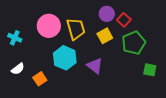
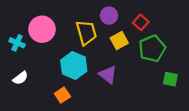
purple circle: (107, 14) -> (109, 16), moved
pink circle: (49, 26) -> (42, 29), moved
orange square: (40, 79) -> (62, 95), moved

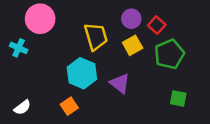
purple circle: (109, 16) -> (131, 19), moved
pink circle: (42, 29) -> (40, 19), moved
white semicircle: (20, 78) -> (22, 107), moved
green square: (170, 79) -> (178, 99), moved

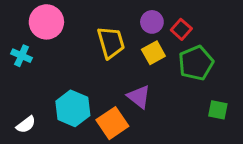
cyan hexagon: (82, 73) -> (73, 108), moved
green square: (178, 99) -> (218, 110), moved
orange square: (69, 106) -> (112, 123), moved, size x1.5

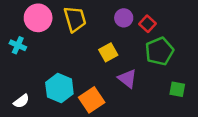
yellow trapezoid: (111, 42) -> (75, 19), moved
yellow square: (153, 53) -> (108, 52), moved
purple triangle: (139, 97) -> (127, 79), moved

